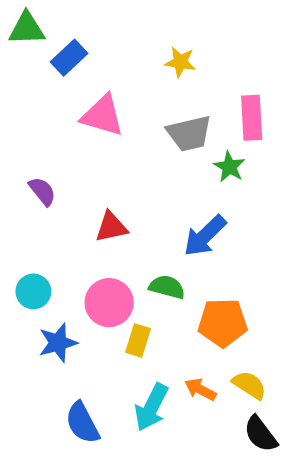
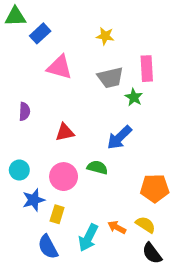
purple semicircle: (42, 191) -> (24, 111), turned 42
orange pentagon: (223, 323) -> (155, 188), moved
yellow rectangle: (138, 340) -> (57, 214), moved

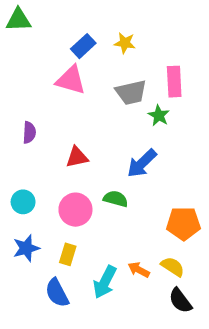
blue rectangle: (40, 33) -> (83, 46), moved
blue star: (34, 200) -> (26, 248), moved

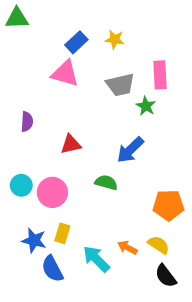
pink circle: (75, 210) -> (52, 192), moved
blue star: (26, 248) -> (34, 241), moved, turned 30
cyan arrow: (105, 282) -> (96, 259), turned 108

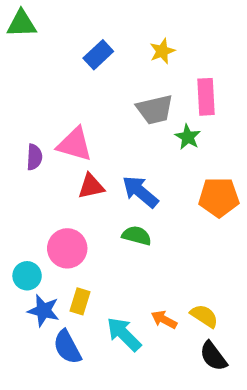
yellow star: (115, 39) -> (162, 51), moved, turned -30
pink triangle: (65, 73) -> (75, 144), moved
blue arrow: (130, 150) -> (140, 192), moved, turned 84
cyan circle: (21, 185) -> (27, 276), moved
orange pentagon: (168, 205) -> (219, 197), moved

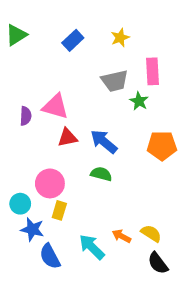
green triangle: (22, 24) -> (16, 35), moved, turned -30
yellow rectangle: (80, 301) -> (59, 210), moved

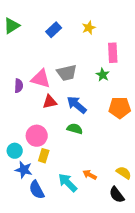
gray trapezoid: (115, 81) -> (67, 73), moved
yellow semicircle: (151, 233) -> (124, 173), moved

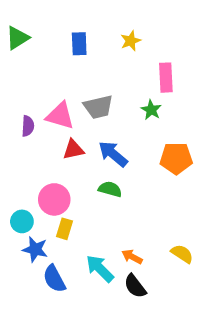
blue rectangle: (54, 30) -> (79, 44), turned -49
black semicircle: (117, 195) -> (135, 286), moved

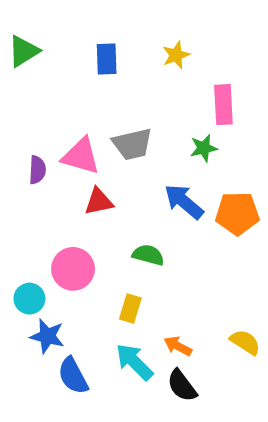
green star: (151, 110) -> (204, 148), turned 30
blue arrow: (113, 154) -> (184, 202), moved
yellow rectangle: (65, 229) -> (130, 308), moved

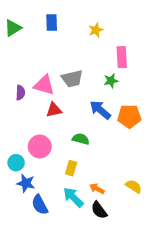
blue rectangle: (107, 59) -> (52, 23), moved

